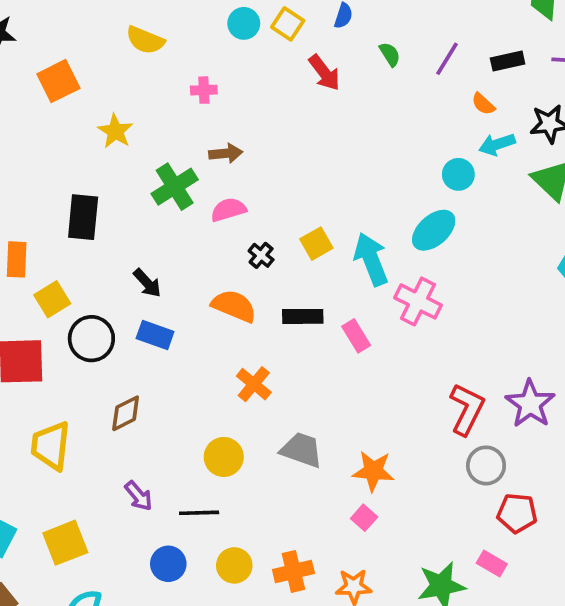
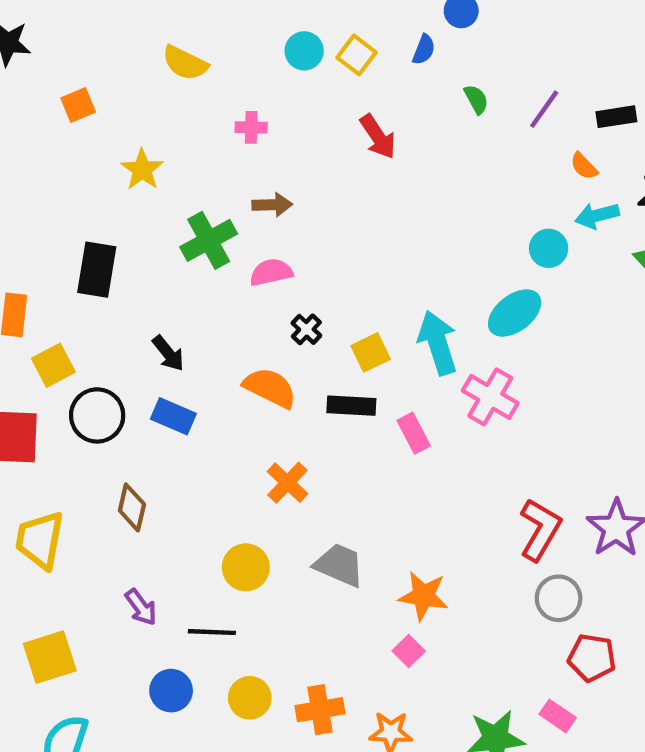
red arrow: (324, 73) -> (378, 137), moved
orange square: (58, 81) -> (78, 105), size x0.7
yellow square: (316, 244) -> (371, 352), moved
brown diamond: (126, 413) -> (132, 507), turned -54

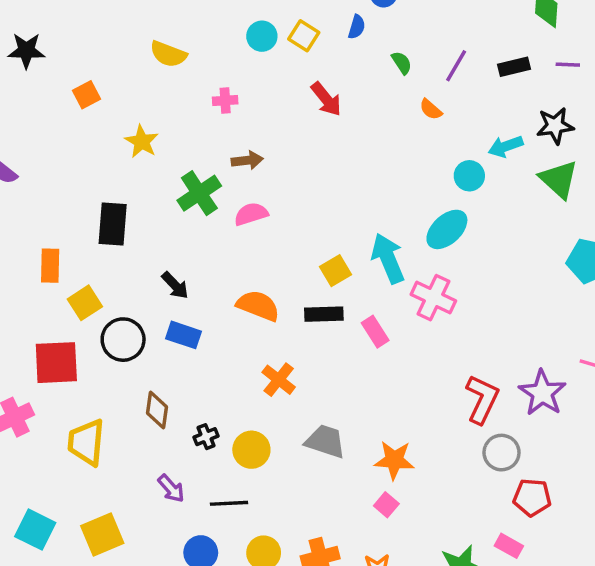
orange semicircle: (584, 166) -> (431, 109), moved
black cross: (306, 329) -> (206, 437), moved, turned 30

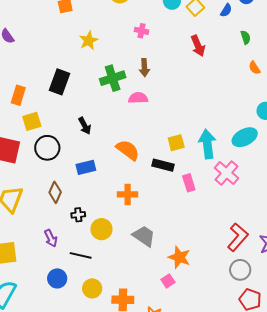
brown arrow: (247, 160) -> (144, 68), turned 78
blue rectangle: (184, 335) -> (86, 167), moved, turned -48
orange cross: (279, 380) -> (128, 194), turned 36

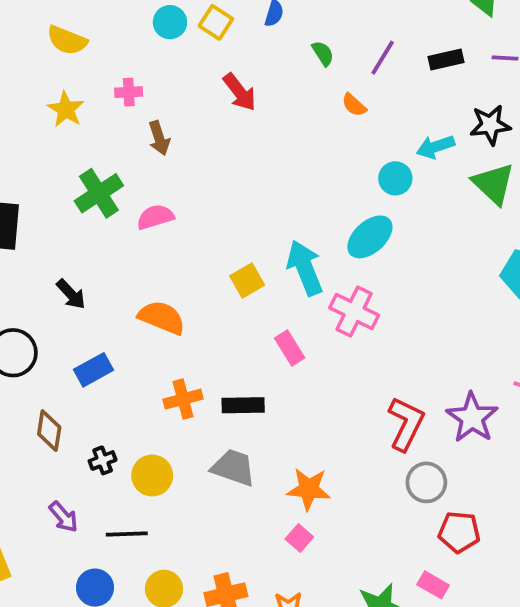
yellow star: (89, 41) -> (66, 109), moved
brown arrow: (144, 68) -> (159, 138), moved
black rectangle: (163, 165) -> (243, 405), moved

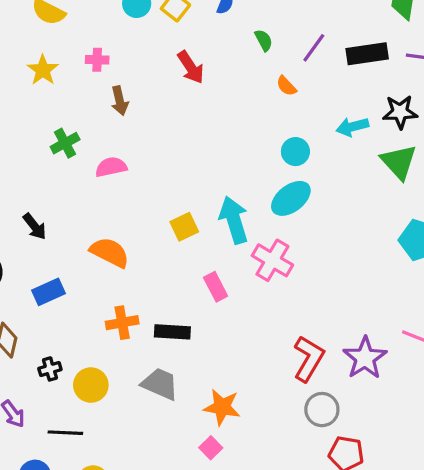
black rectangle: (446, 59) -> (367, 54), size x1.4
cyan circle: (395, 178) -> (295, 152), moved
green cross: (99, 193) -> (65, 143), size x0.7

